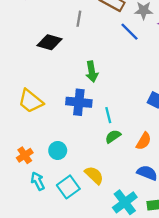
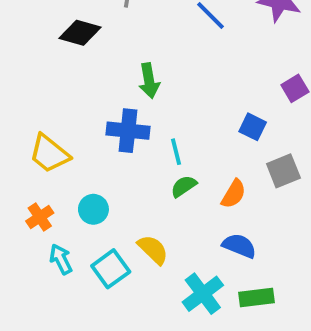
yellow trapezoid: (31, 101) -> (49, 154), moved

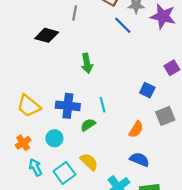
blue cross: (128, 131) -> (68, 106), moved
green semicircle: (184, 186) -> (88, 125), moved

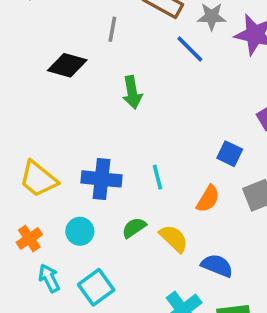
green arrow: (87, 63) -> (132, 92), moved
green semicircle: (88, 125) -> (134, 228), moved
orange semicircle: (136, 129) -> (208, 199), moved
yellow semicircle: (89, 162) -> (174, 239), moved

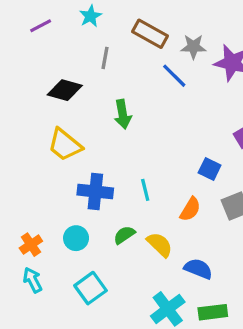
yellow trapezoid: (38, 179) -> (65, 145), moved
cyan arrow: (49, 278) -> (33, 280), moved

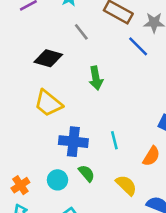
gray line: (105, 58) -> (81, 32), turned -48
green semicircle: (124, 235) -> (87, 173), moved, turned 84

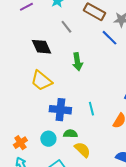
black diamond: (48, 58) -> (41, 47), turned 50
green semicircle: (87, 173) -> (70, 134), turned -48
yellow semicircle: (126, 185) -> (82, 150), moved

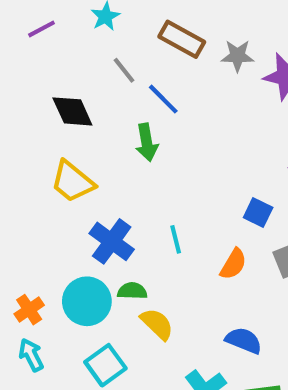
blue line: (109, 38) -> (163, 99), moved
blue cross: (60, 110) -> (112, 241), turned 30
cyan circle: (48, 139) -> (87, 301), size x1.5

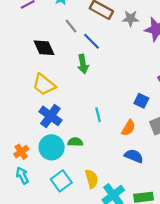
blue cross: (112, 241) -> (50, 116), moved
yellow semicircle: (157, 324) -> (92, 179), moved, turned 30
blue semicircle: (244, 340) -> (134, 156), moved

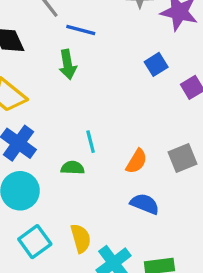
blue line: (92, 41) -> (81, 30), turned -30
blue square: (141, 101) -> (156, 64), moved, turned 32
green semicircle: (75, 142) -> (73, 168), moved

